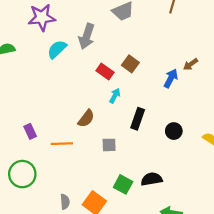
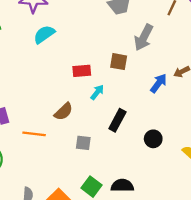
gray arrow: (87, 36) -> (144, 37), moved
brown square: (130, 64) -> (119, 62), turned -35
red rectangle: (105, 71) -> (82, 71), moved, turned -49

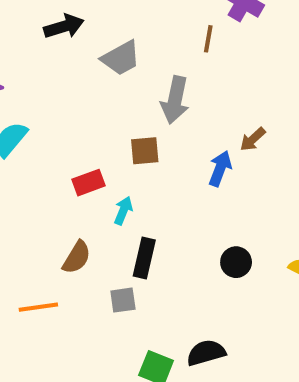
black rectangle: (117, 120) -> (144, 258), moved

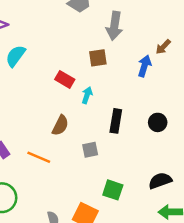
red rectangle: (89, 183) -> (65, 79), turned 54
black rectangle: (144, 258) -> (116, 121), moved
orange line: (38, 307) -> (39, 157), turned 35
black semicircle: (206, 353) -> (160, 181), moved

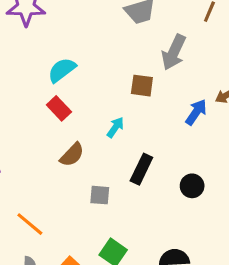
cyan semicircle: (16, 56) -> (62, 70), moved
red rectangle: (65, 79) -> (59, 108), moved
orange line: (39, 157) -> (30, 224), moved

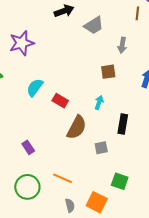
gray arrow: (174, 52) -> (122, 45), size x0.7
cyan semicircle: (62, 70) -> (35, 88), moved
brown semicircle: (72, 155) -> (77, 127), size x1.4

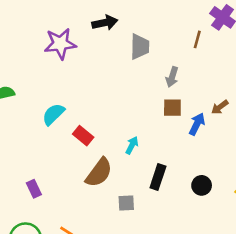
gray trapezoid: (94, 25) -> (140, 47), turned -65
purple star: (22, 43) -> (60, 44), moved
brown square: (108, 72) -> (172, 108), moved

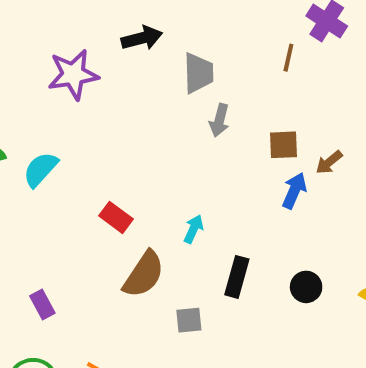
gray arrow: (172, 77) -> (219, 120), moved
brown square: (172, 108) -> (283, 145), moved
cyan semicircle: (53, 114) -> (40, 169), moved

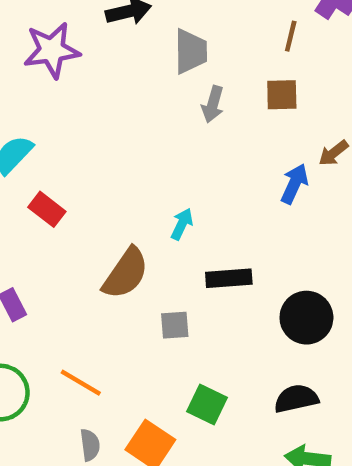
brown square: (283, 145) -> (282, 95), moved
red rectangle: (116, 217) -> (47, 209), moved
black rectangle: (237, 277) -> (229, 278), turned 69
black circle: (306, 287) -> (306, 318), moved, size x1.5

